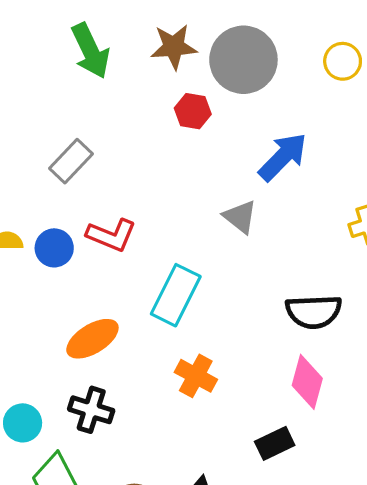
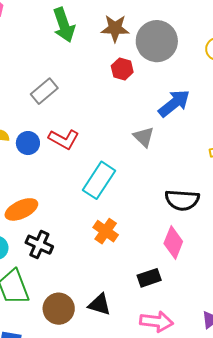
orange ellipse: (92, 339) -> (21, 209), moved

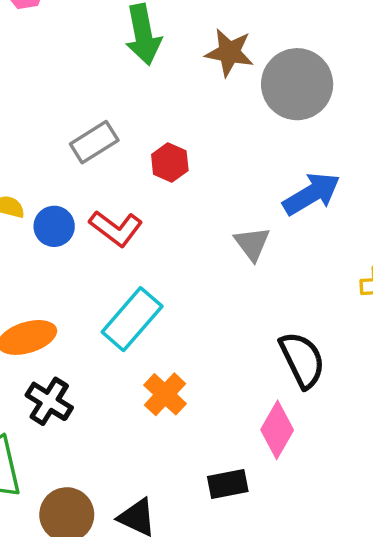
red hexagon: (122, 69) -> (170, 162), moved
cyan rectangle: (99, 180) -> (132, 319), moved
black semicircle: (182, 200) -> (302, 360), turned -128

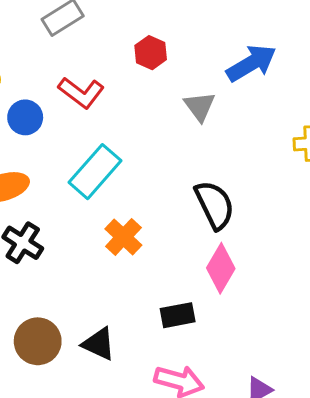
red hexagon: (170, 162) -> (151, 53), moved
blue circle: (54, 226) -> (25, 117), moved
black semicircle: (302, 360) -> (215, 205), moved

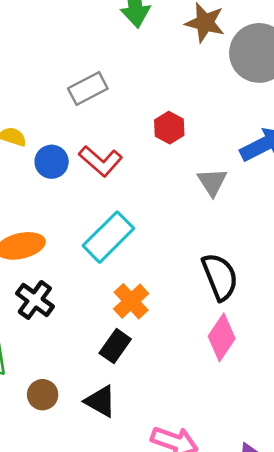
blue circle: (25, 117) -> (52, 162), moved
black rectangle: (178, 315) -> (115, 346), moved, turned -48
brown circle: (38, 341) -> (43, 395), size x0.7

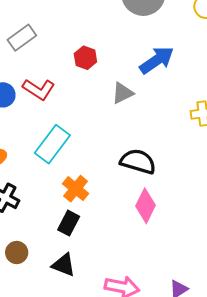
gray triangle: (212, 182) -> (123, 93), turned 45
black semicircle: (220, 277) -> (138, 161), turned -44
brown circle: (43, 395) -> (17, 252), moved

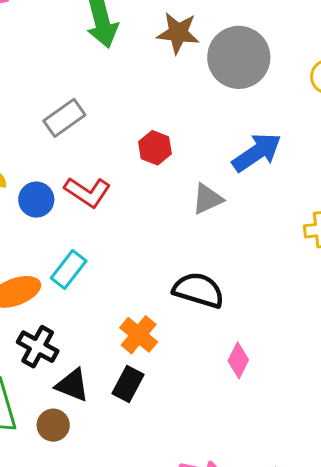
cyan rectangle: (52, 144) -> (69, 270), moved, size x0.7
black semicircle: (138, 161) -> (198, 290), moved
pink diamond: (146, 206) -> (238, 360), size x0.7
black triangle: (64, 265) -> (72, 385), moved

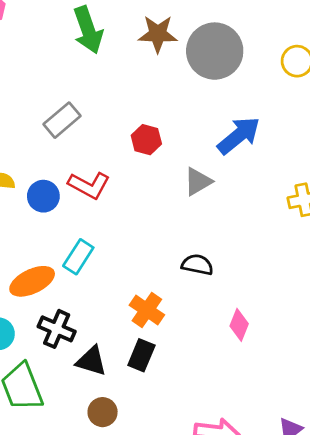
black semicircle: (198, 290) -> (197, 265), size x0.7
brown circle: (53, 425) -> (103, 412), moved

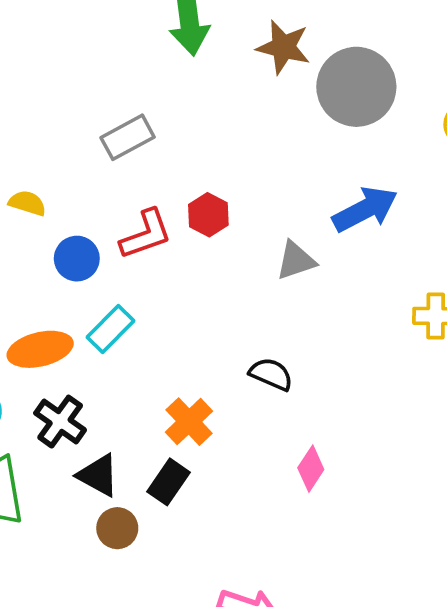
red hexagon: (146, 140) -> (208, 215), moved
red L-shape: (89, 185) -> (146, 234), turned -60
blue circle: (43, 196) -> (77, 259), moved
brown circle: (103, 412) -> (117, 528), moved

